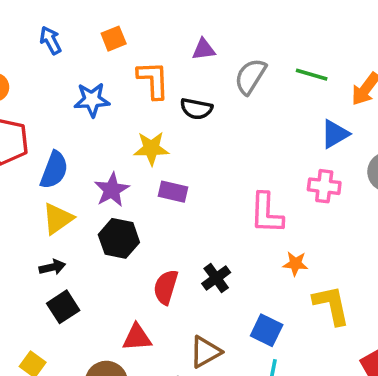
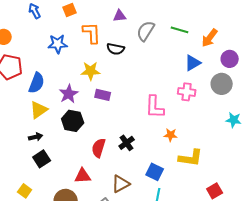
yellow L-shape: (331, 305) -> (191, 158), turned 110

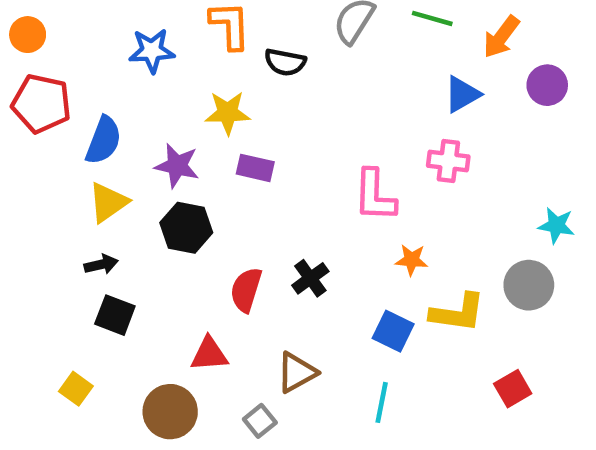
gray circle: (222, 84) -> (529, 285), moved
purple star: (69, 94) -> (177, 166), turned -30
black square: (42, 159) -> (115, 315), turned -36
blue square: (155, 172) -> (393, 331), moved

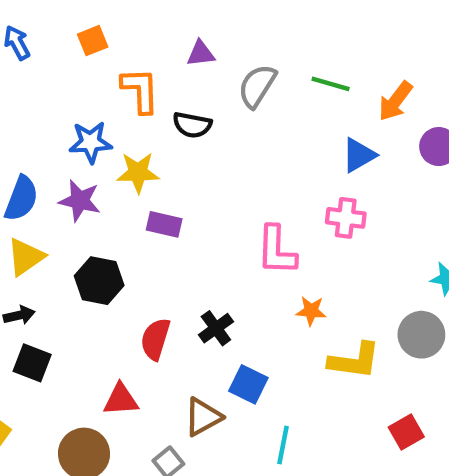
blue star: (152, 51) -> (90, 142), moved
purple star: (177, 166) -> (80, 201), moved
blue square: (393, 331) -> (248, 384), moved

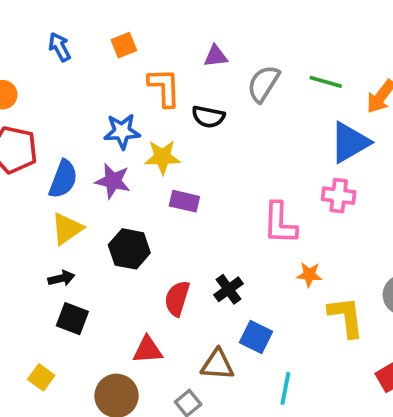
blue triangle: (359, 155) -> (350, 142), size x1.4
yellow L-shape: (354, 361) -> (346, 317), turned -105
brown triangle: (203, 417) -> (217, 365), turned 33

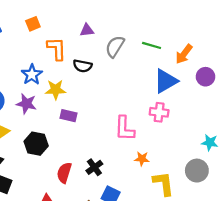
blue star: (122, 131) -> (32, 75), turned -30

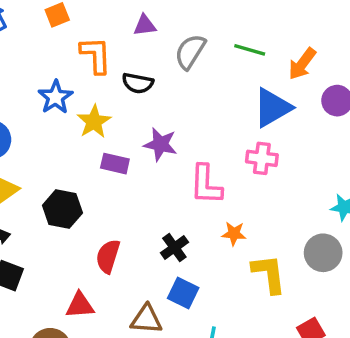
yellow star: (56, 90) -> (94, 122), turned -30
purple star: (26, 104) -> (160, 144), moved
black cross: (94, 167) -> (174, 248), moved

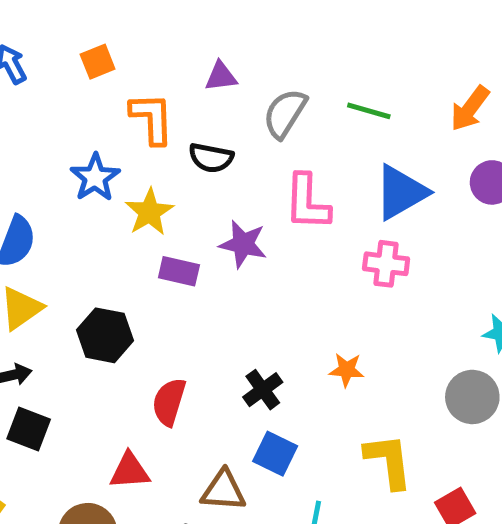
orange arrow: (302, 64) -> (470, 108), moved
pink L-shape: (206, 185) -> (307, 202), moved
yellow L-shape: (269, 274) -> (389, 461), moved

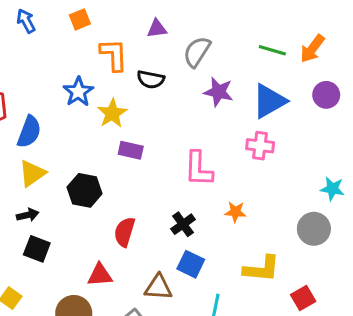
green line: (369, 111) -> (272, 50), moved
pink L-shape: (307, 202) -> (198, 169), moved
purple star: (243, 244) -> (218, 92), moved
yellow L-shape: (389, 461) -> (262, 269), turned 102

